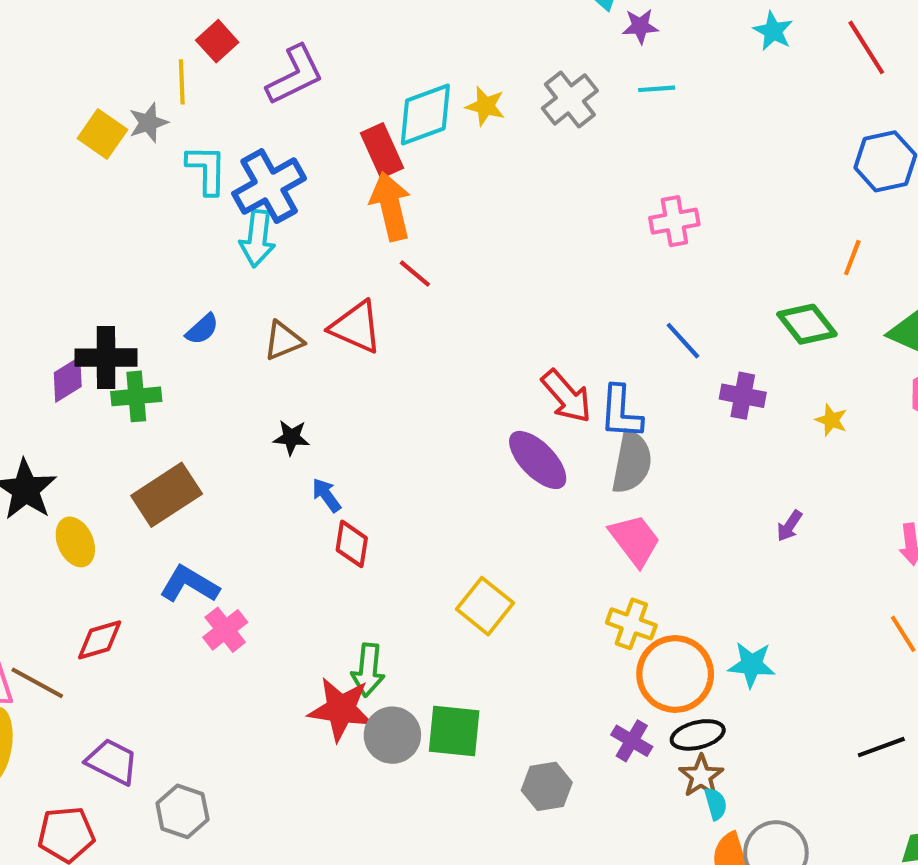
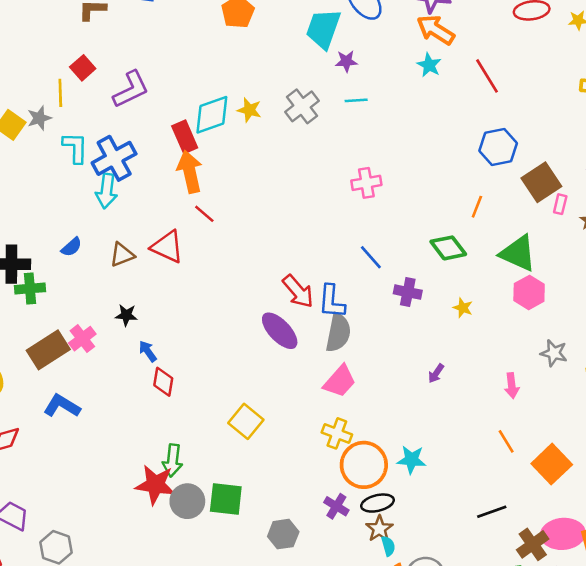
pink trapezoid: (635, 540) -> (340, 381), turned 78
pink cross: (225, 630) -> (82, 339), moved

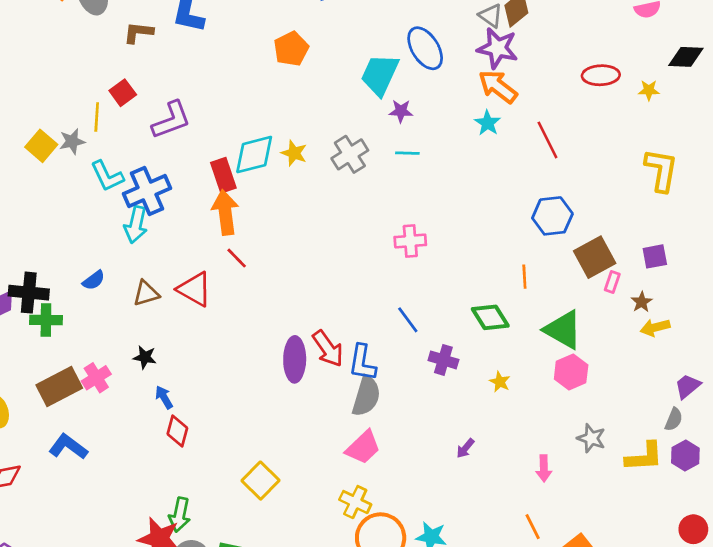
cyan L-shape: (75, 148) -> (107, 176), turned 148
orange line: (477, 207) -> (524, 277), turned -30
purple ellipse: (280, 331) -> (295, 359), moved, turned 39

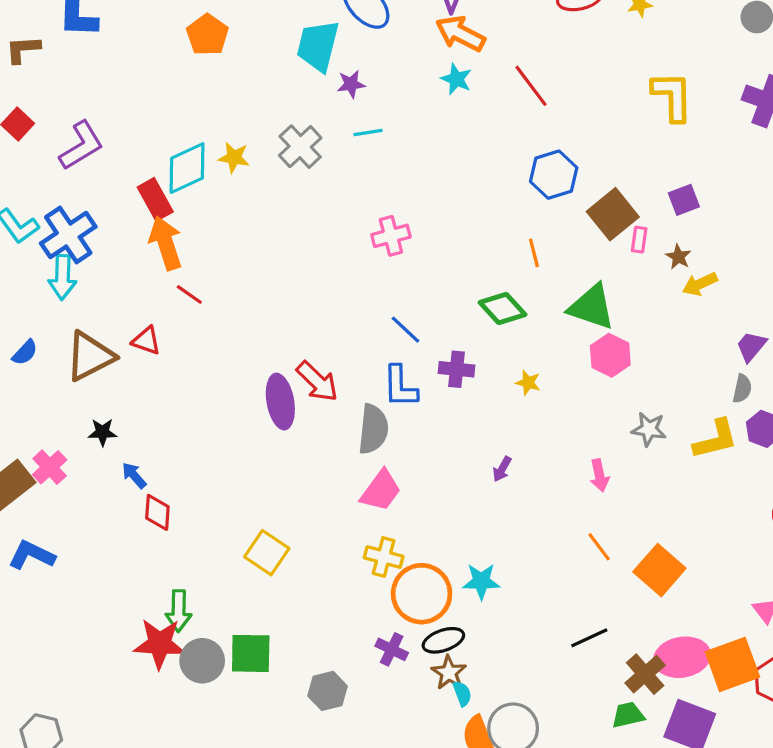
red triangle: (195, 289) -> (146, 341), size x0.7
brown triangle: (146, 293) -> (90, 356), size x1.6
blue L-shape: (362, 363) -> (400, 386), moved

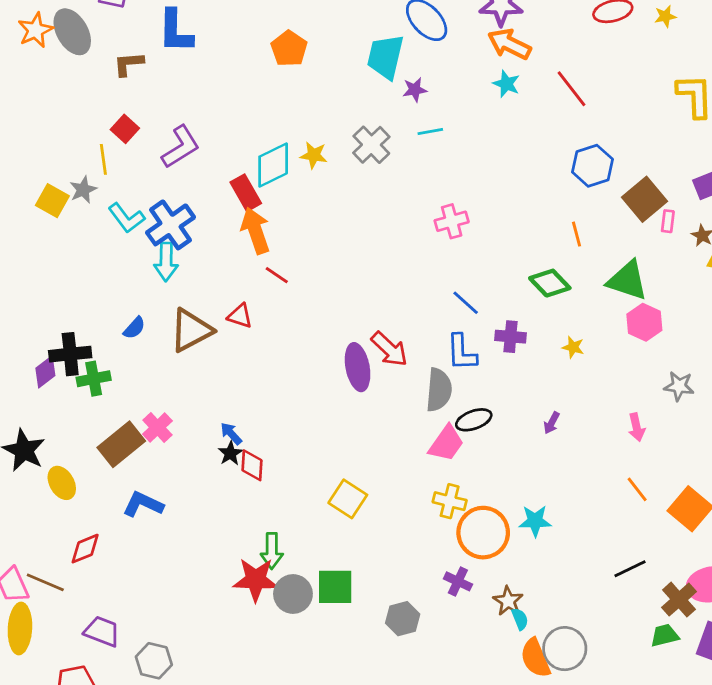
black star: (102, 432) -> (230, 453), moved, turned -30
black ellipse: (443, 640) -> (474, 420), moved

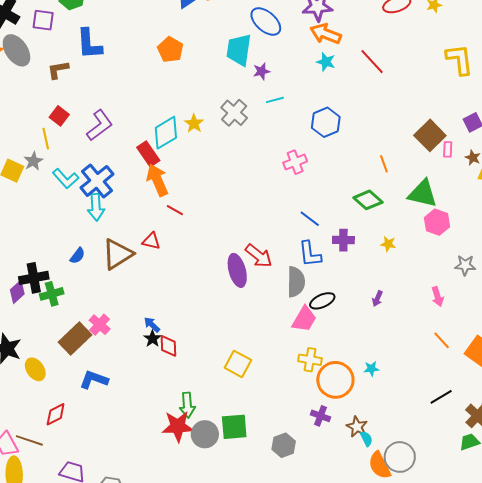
yellow star: (314, 155) -> (194, 123), turned 30
blue hexagon: (593, 166) -> (326, 122), moved
cyan star: (535, 521) -> (371, 369), size x0.7

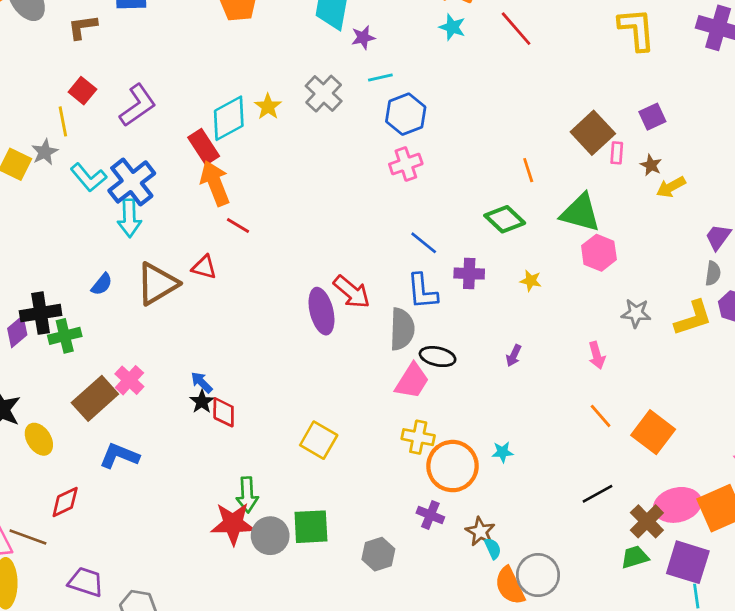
blue hexagon: (326, 122) -> (406, 114), moved
black ellipse: (322, 301) -> (438, 357), turned 35

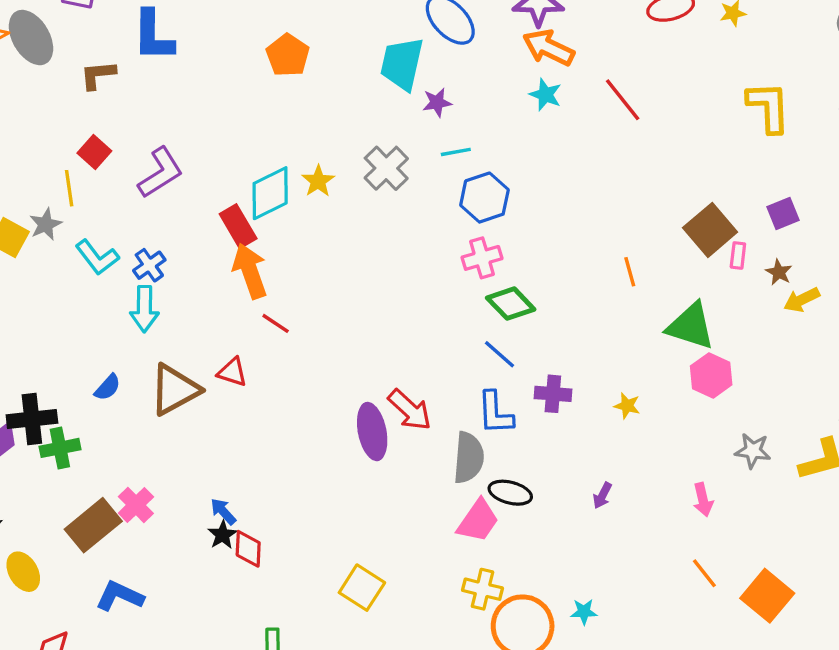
blue cross: (132, 182) -> (149, 265), size x0.6
green diamond: (505, 219) -> (511, 304), moved

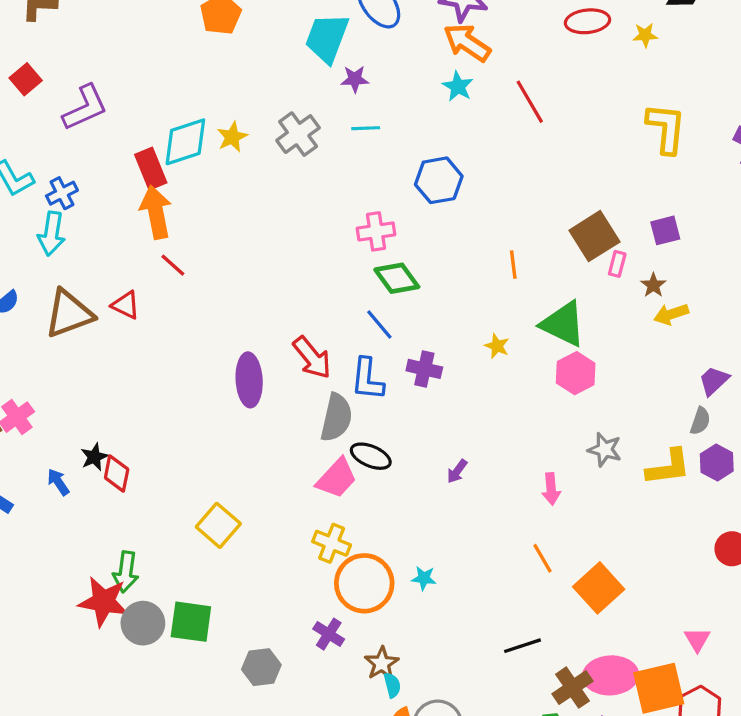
blue hexagon: (484, 198) -> (439, 180), moved
yellow star: (627, 406) -> (497, 346), moved
red arrow: (410, 410) -> (312, 358), moved
blue arrow: (223, 511) -> (58, 482), moved

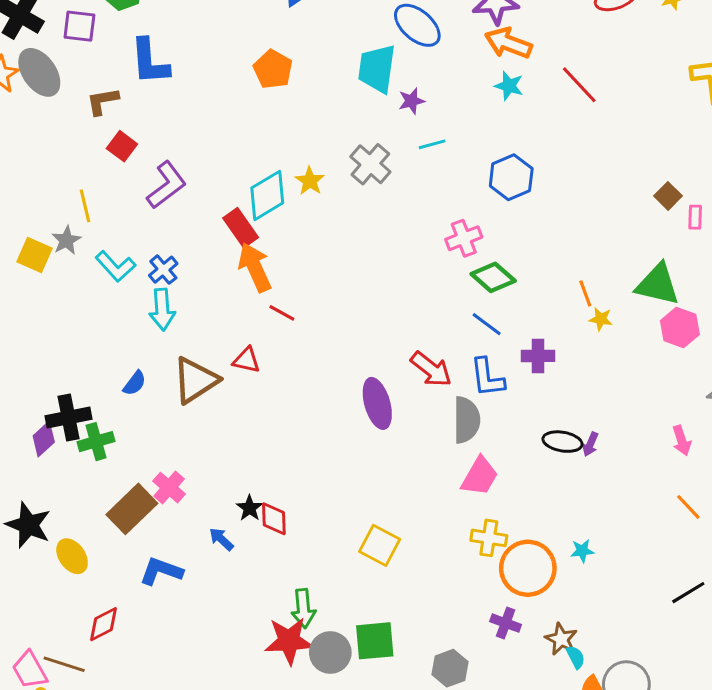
red square: (26, 79) -> (122, 146), moved
brown square: (594, 236) -> (668, 196), size x0.6
orange line: (513, 265) -> (585, 293), moved
black ellipse: (371, 456) -> (562, 442), moved

